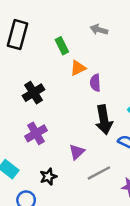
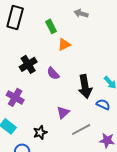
purple semicircle: (95, 83) -> (53, 73), moved, turned -40
purple cross: (36, 133) -> (15, 97), moved, turned -30

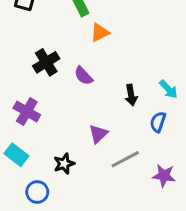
black arrow: (85, 86) -> (131, 95), size x0.6
blue semicircle: (103, 104) -> (158, 122), turned -96

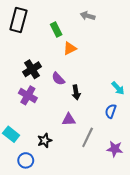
black arrow: (131, 95) -> (76, 92), moved
purple cross: (27, 112) -> (28, 95), moved
purple triangle: (98, 134) -> (69, 120), turned 40
gray line: (125, 159) -> (88, 137), turned -36

